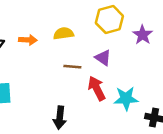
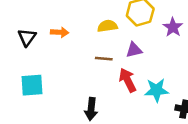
yellow semicircle: (64, 34) -> (107, 26), moved
purple triangle: (103, 58) -> (134, 50), turned -48

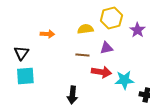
black triangle: (27, 37) -> (21, 53), moved
red arrow: (128, 80) -> (101, 72), turned 126

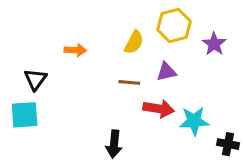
yellow semicircle: (85, 29) -> (134, 42), turned 126
cyan square: (25, 76) -> (25, 115), moved

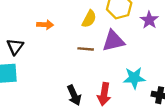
purple triangle: (166, 72) -> (113, 41), size x1.5
red arrow: (159, 109) -> (104, 94), moved, turned 90
black arrow: (114, 144) -> (74, 95), turned -30

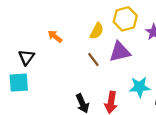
orange arrow: (45, 25) -> (55, 36), turned -144
brown line: (86, 49) -> (93, 59), turned 48

